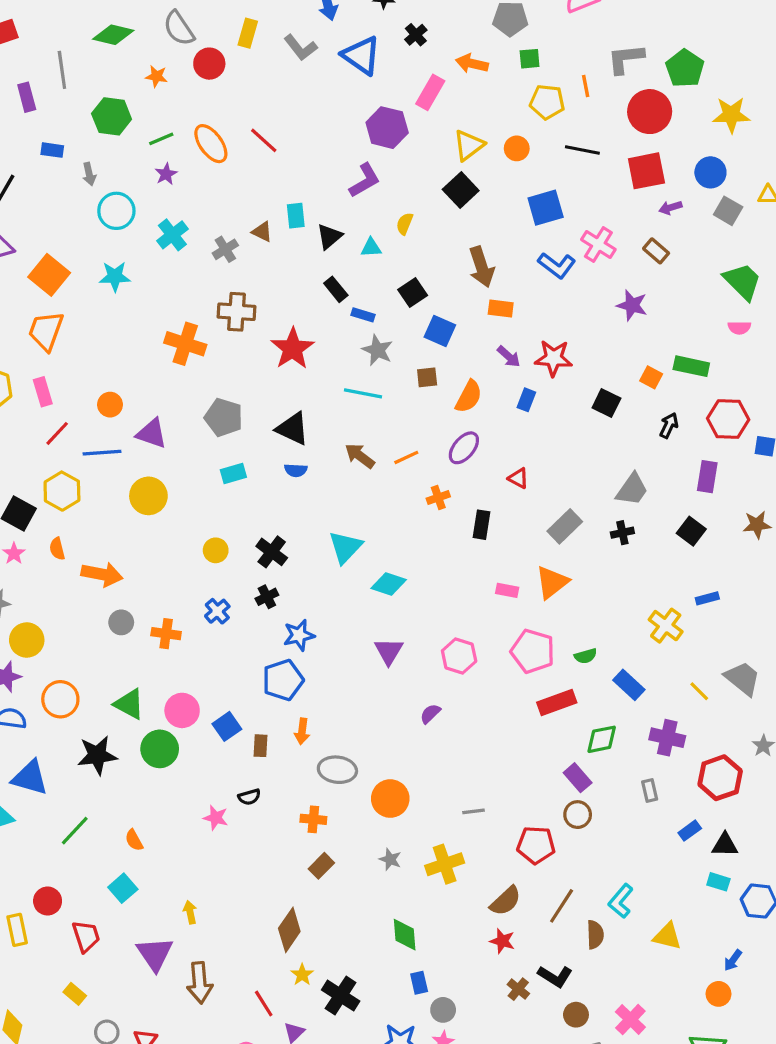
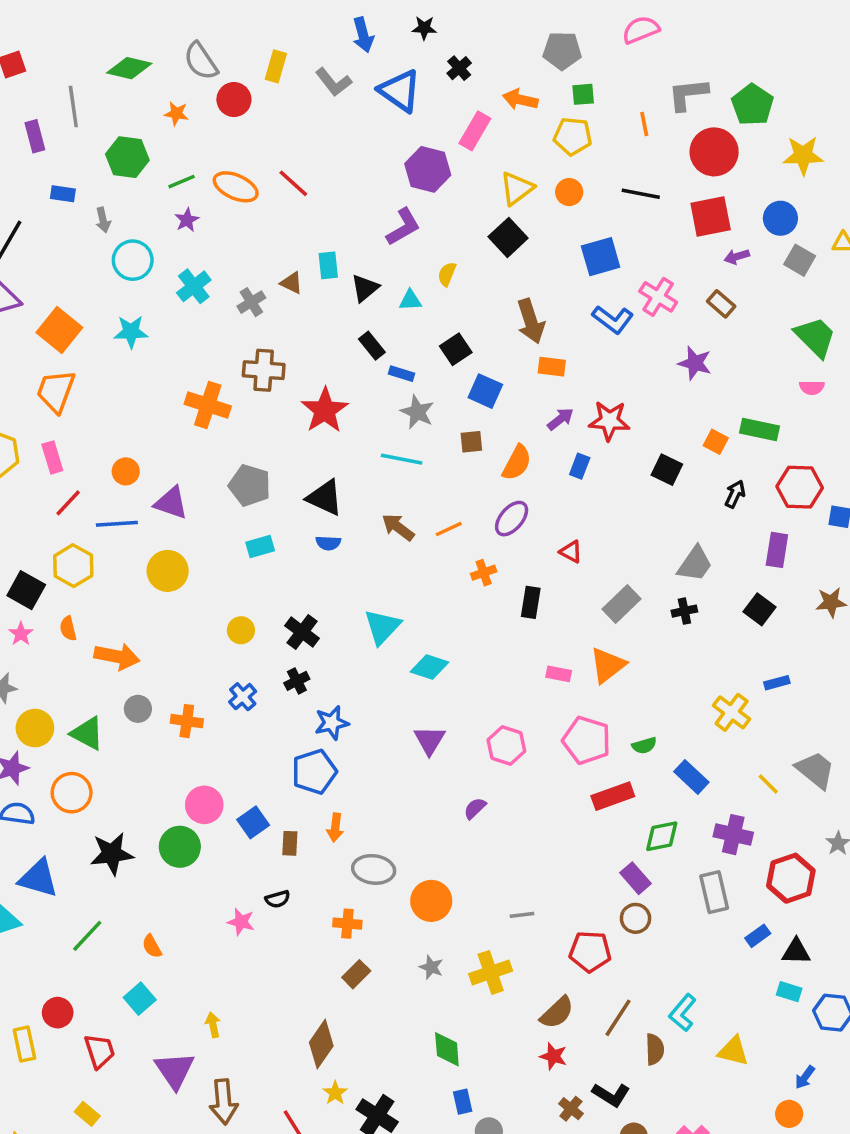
yellow pentagon: (547, 102) -> (573, 136), moved
orange ellipse: (211, 144) -> (236, 187), turned -30
purple arrow: (509, 357) -> (560, 419), turned -80
green triangle: (129, 704) -> (87, 733), moved
gray rectangle: (650, 791) -> (714, 892), size x1.6

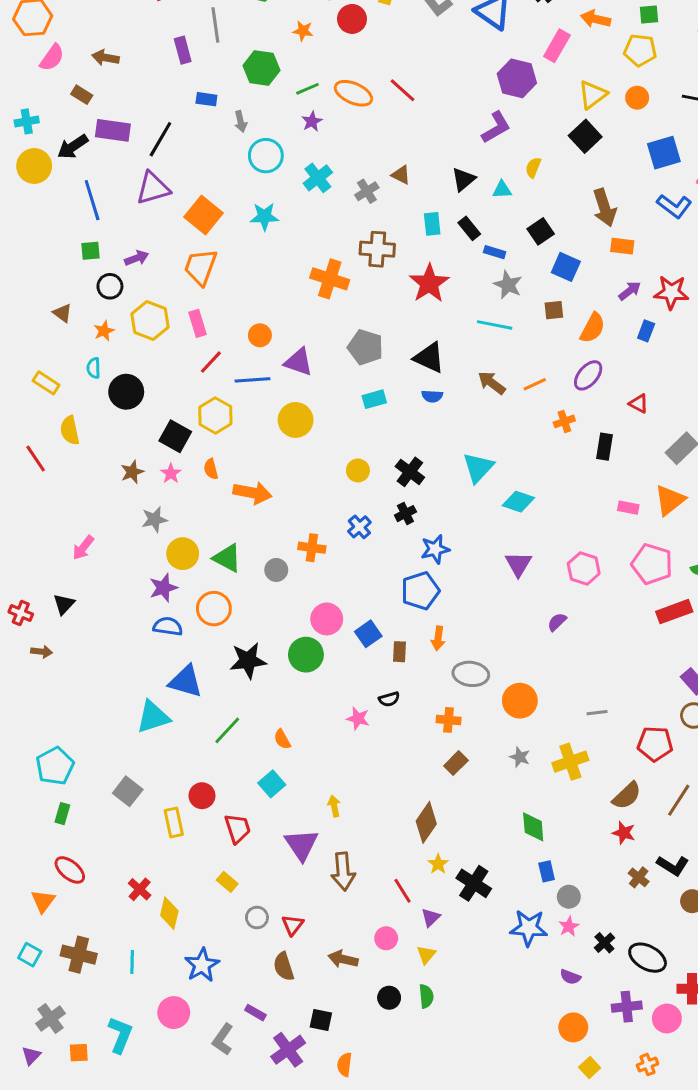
cyan rectangle: (328, 265) -> (432, 224), moved
gray circle: (138, 709) -> (276, 570), moved

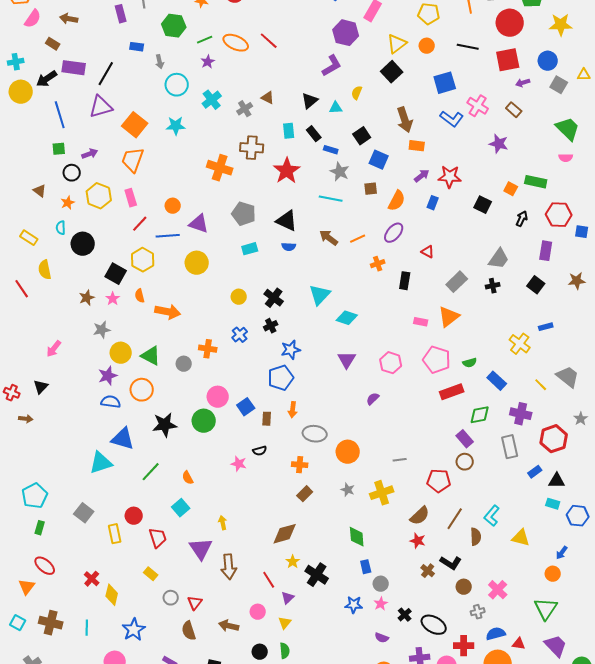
brown diamond: (426, 822) -> (285, 534), turned 40
blue star: (529, 928) -> (354, 605), size x0.7

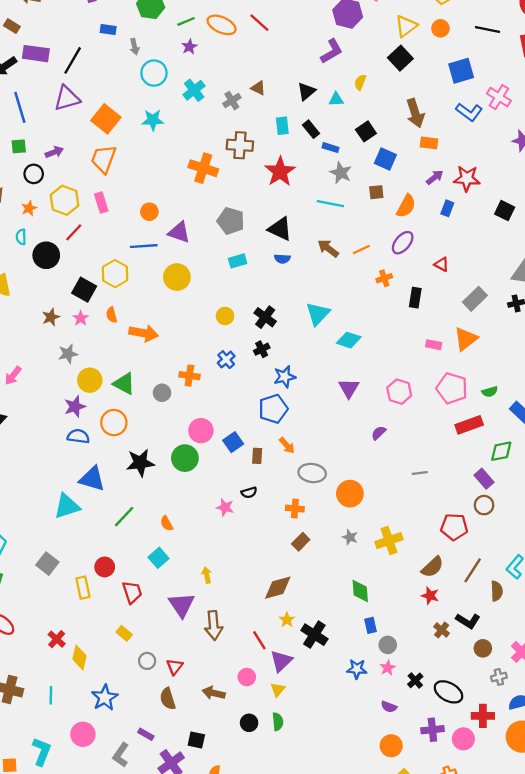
red line: (140, 224) -> (74, 232), moved
orange arrow: (293, 410) -> (287, 445), turned -49
gray line: (400, 460) -> (420, 473), moved
purple triangle: (288, 598) -> (281, 661), size x1.5

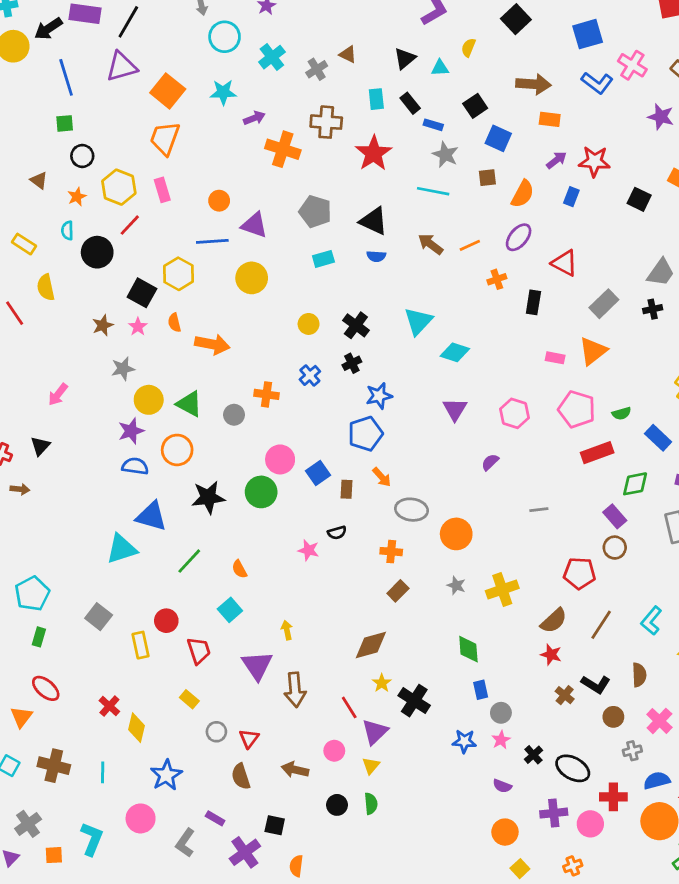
brown arrow: (415, 113) -> (533, 84), turned -68
purple arrow: (54, 152) -> (254, 118), moved
red triangle: (442, 264) -> (565, 263), size x1.5
brown semicircle: (497, 591) -> (639, 675), moved

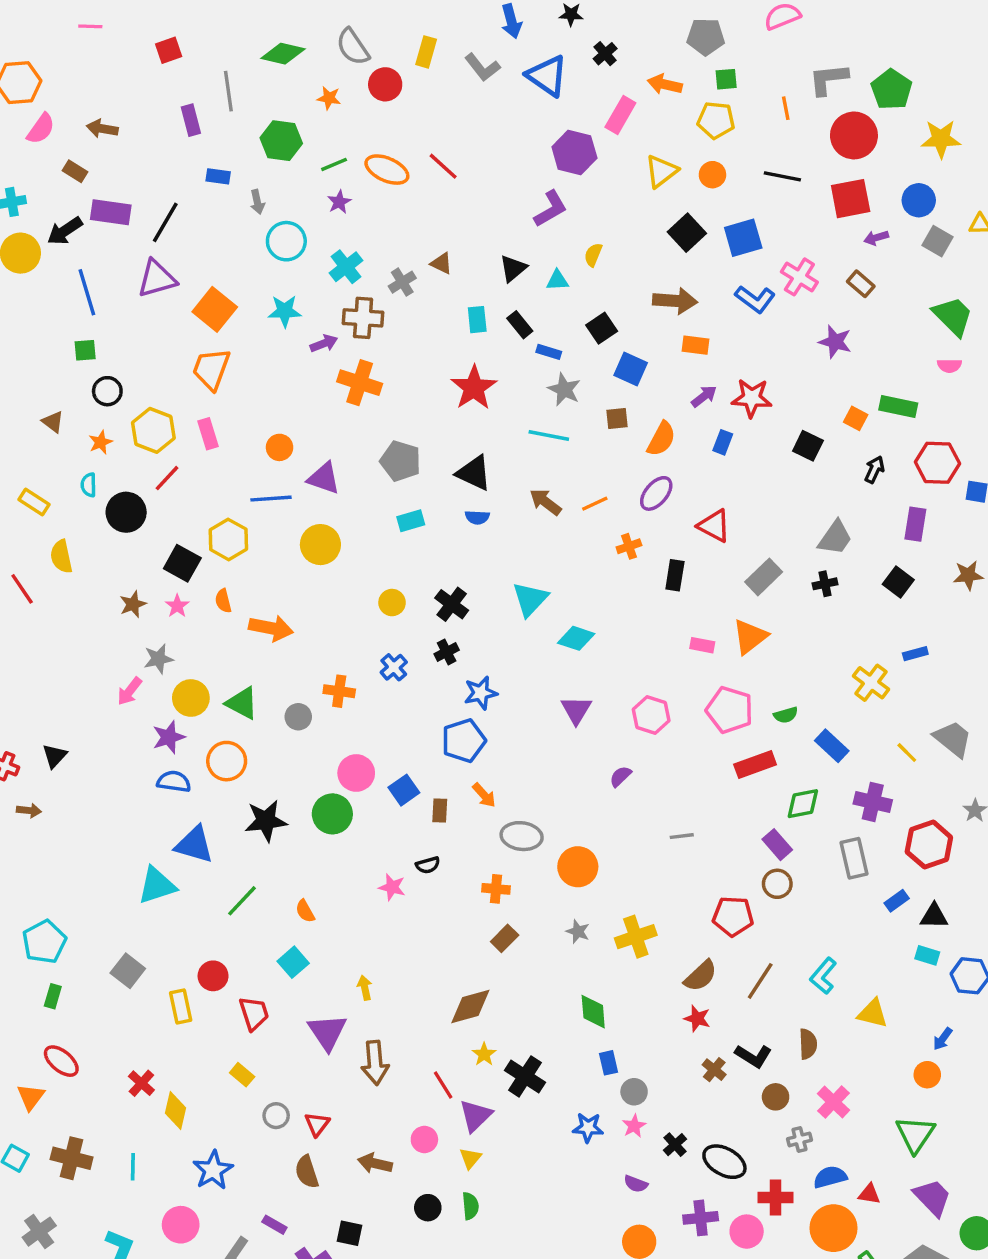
black square: (516, 19) -> (687, 233), moved
brown cross: (326, 122) -> (363, 318), moved
pink arrow: (58, 394) -> (130, 691), moved

